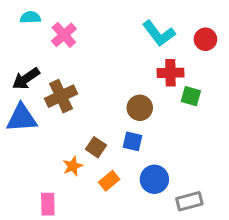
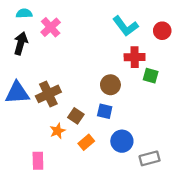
black arrow: (26, 79) -> (21, 43), moved, turned 140
brown cross: (61, 96) -> (48, 94), moved

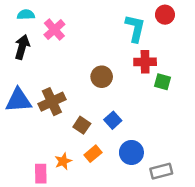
cyan L-shape: (125, 26) -> (135, 28), turned -130
red circle: (162, 31) -> (165, 15), moved
brown circle: (110, 85) -> (102, 77), moved
blue square: (105, 111) -> (113, 120), turned 35
orange star: (58, 131) -> (63, 161), moved

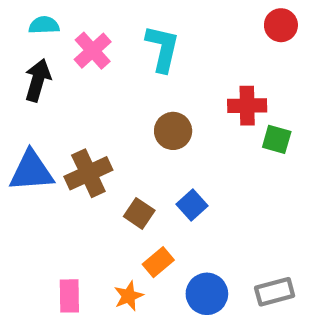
cyan L-shape: (135, 28) -> (162, 48), moved
blue circle: (131, 152) -> (207, 294), moved
orange star: (63, 161) -> (129, 296), moved

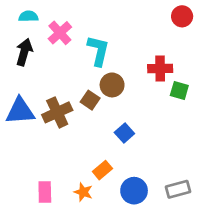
cyan L-shape: (162, 48) -> (98, 51), moved
brown square: (139, 213) -> (90, 100), moved
orange star: (129, 296) -> (83, 192), turned -30

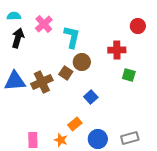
cyan semicircle: (28, 16) -> (14, 16), moved
red circle: (182, 16) -> (138, 26), moved
green square: (179, 90) -> (129, 75), moved

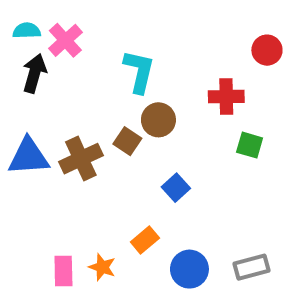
pink cross: (44, 24) -> (65, 40), moved
orange star: (61, 140) -> (102, 267), moved

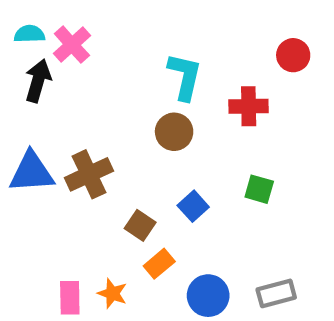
cyan L-shape: (139, 71) -> (185, 76), moved
brown square: (127, 141) -> (140, 225), moved
green square: (250, 145) -> (259, 189), moved

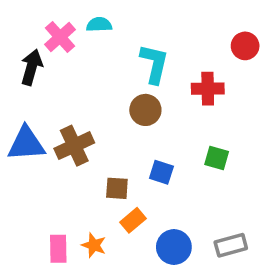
cyan semicircle: (29, 34) -> (99, 25), moved
blue square: (193, 206) -> (161, 172), turned -30
brown square: (140, 225) -> (117, 188), turned -30

